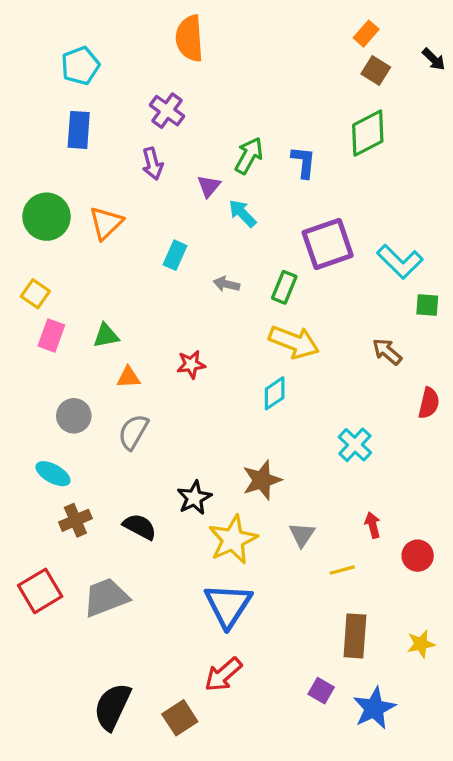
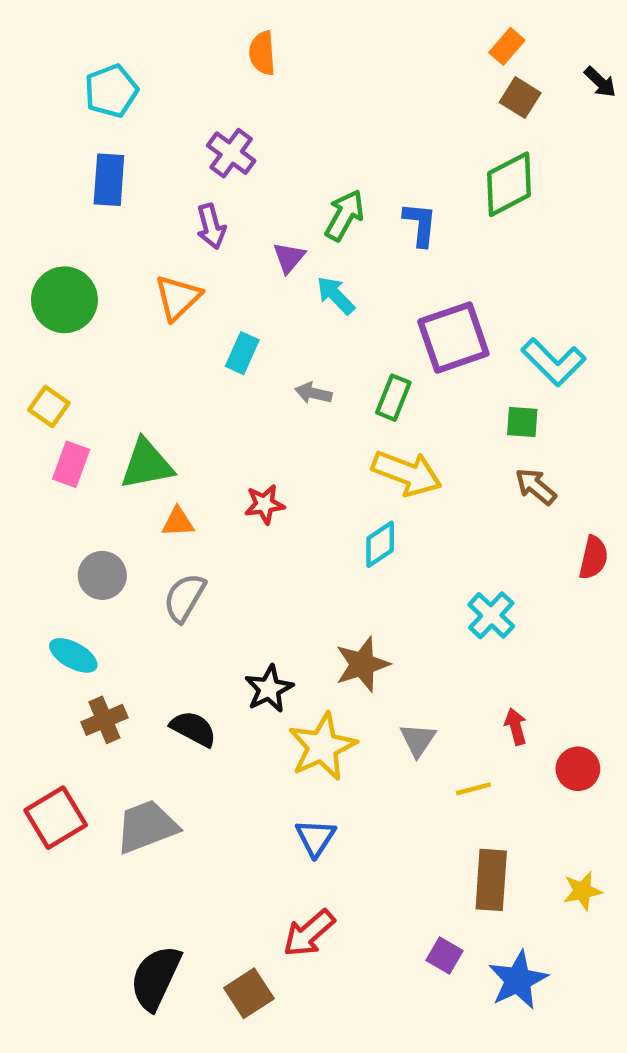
orange semicircle: (189, 38) -> (262, 53), size x0.7
orange triangle: (106, 223) -> (178, 298), moved
green square: (427, 305) -> (522, 422), moved
green triangle: (106, 336) -> (147, 464), size x1.5
blue triangle: (228, 605) -> (316, 838), size x0.6

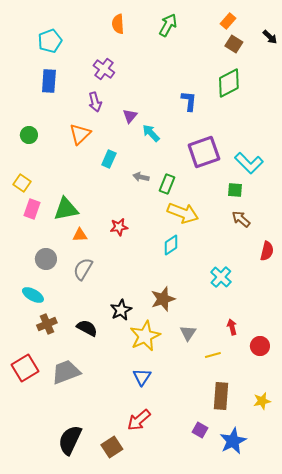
green arrow: (345, 215) -> (168, 25), moved
green circle: (64, 300) -> (29, 135), size x0.6
green rectangle: (393, 398) -> (167, 184), moved

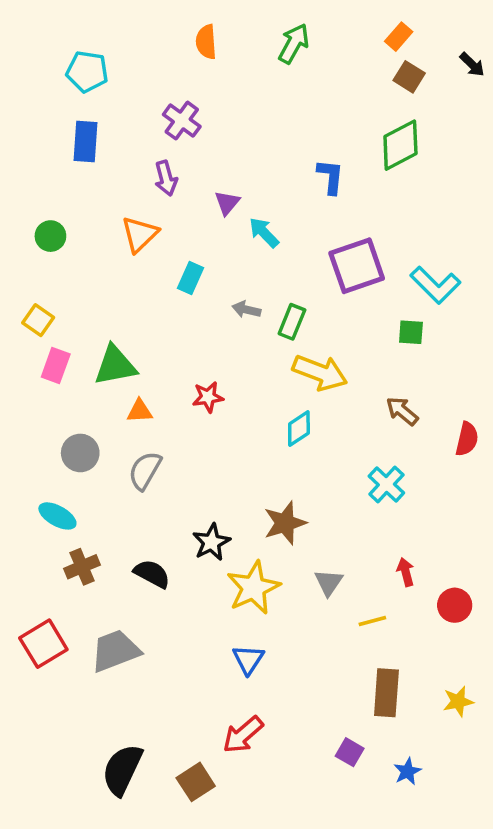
cyan pentagon: (50, 41) -> (87, 72), turned 30
brown arrow: (241, 219) -> (402, 411), moved
blue star: (233, 441) -> (407, 771), size x0.6

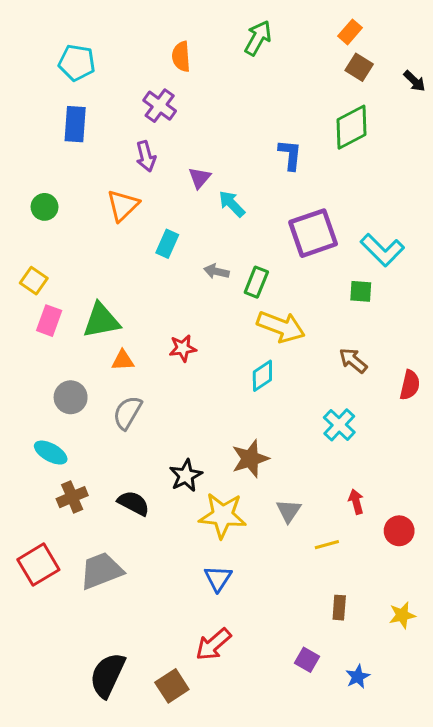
orange semicircle: (206, 42) -> (181, 56), moved
black arrow: (472, 65) -> (414, 81), moved
yellow star: (253, 588) -> (223, 515), turned 30
brown rectangle: (386, 693) -> (339, 608), size x0.6

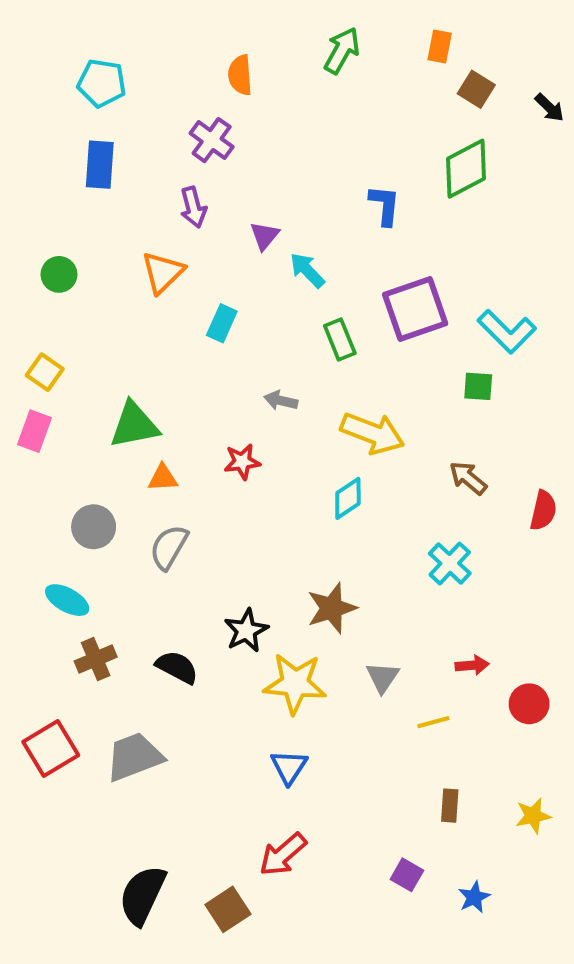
orange rectangle: (350, 32) -> (440, 46), moved, turned -30
gray arrow: (216, 271) -> (281, 401), moved
green rectangle: (256, 282) -> (340, 340), moved, turned -44
pink rectangle: (49, 321) -> (35, 431), moved
red arrow: (356, 502) -> (472, 665), turned 100

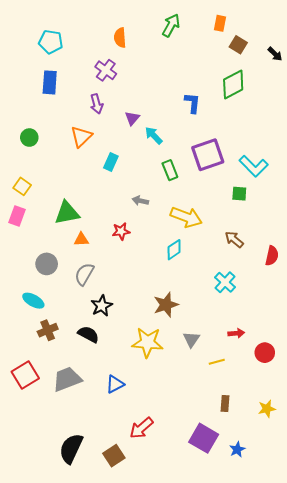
black star: (246, 631) -> (102, 306), moved
blue triangle: (289, 767) -> (115, 384), moved, turned 30
purple square: (407, 875) -> (204, 438), size x1.8

